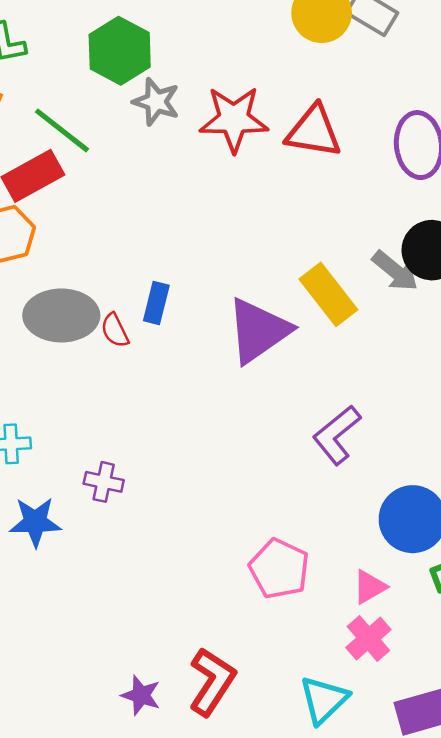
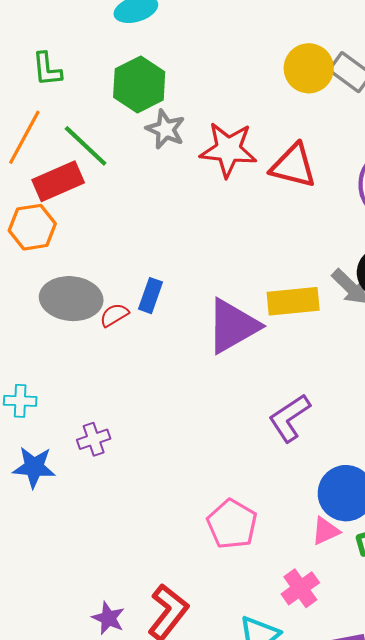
yellow rectangle: (328, 294) -> (293, 301), turned -63
red semicircle: (115, 330) -> (114, 315), turned 80
purple cross: (104, 482) -> (94, 439), turned -36
pink triangle: (370, 587) -> (326, 531), moved

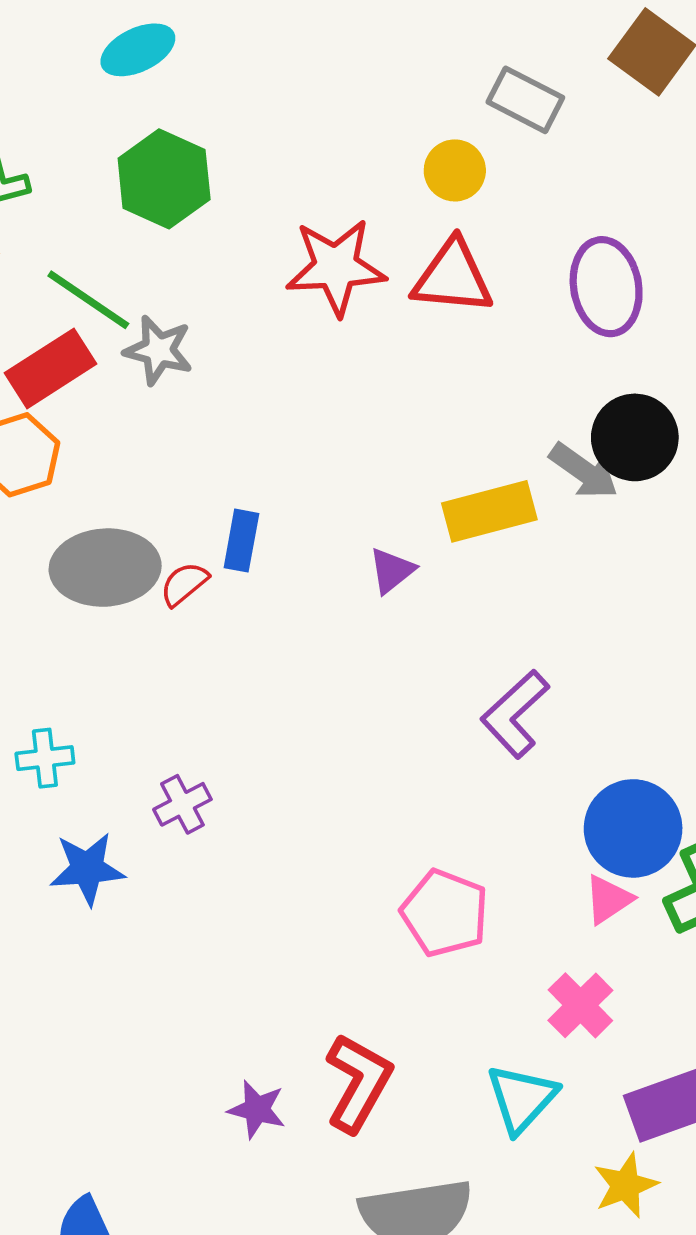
yellow circle: (309, 68) -> (455, 170), moved, size x0.7
gray star: (166, 129) -> (158, 350), moved
purple triangle: (233, 326) -> (392, 571), size x0.5

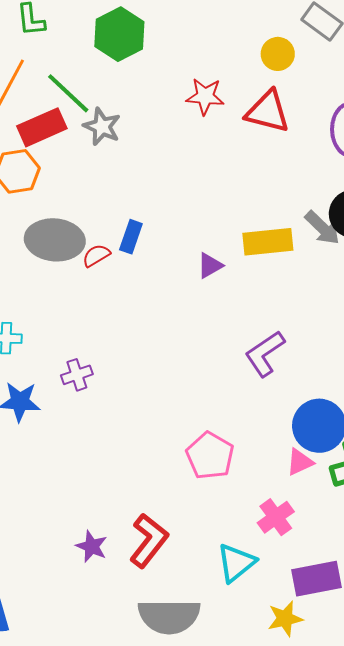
red star: (336, 267) -> (205, 96), size x0.7

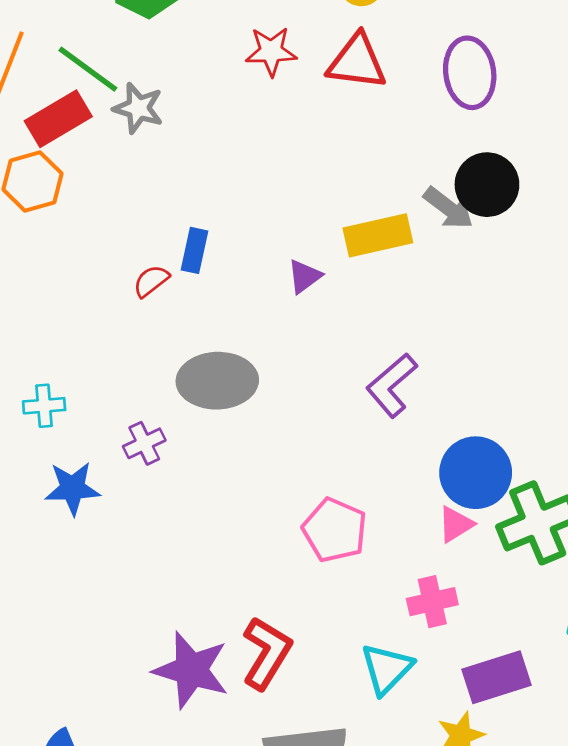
gray ellipse: (55, 240) -> (217, 381), moved
pink cross: (276, 517) -> (432, 602), turned 30
purple star: (92, 546) -> (191, 670), size x1.8

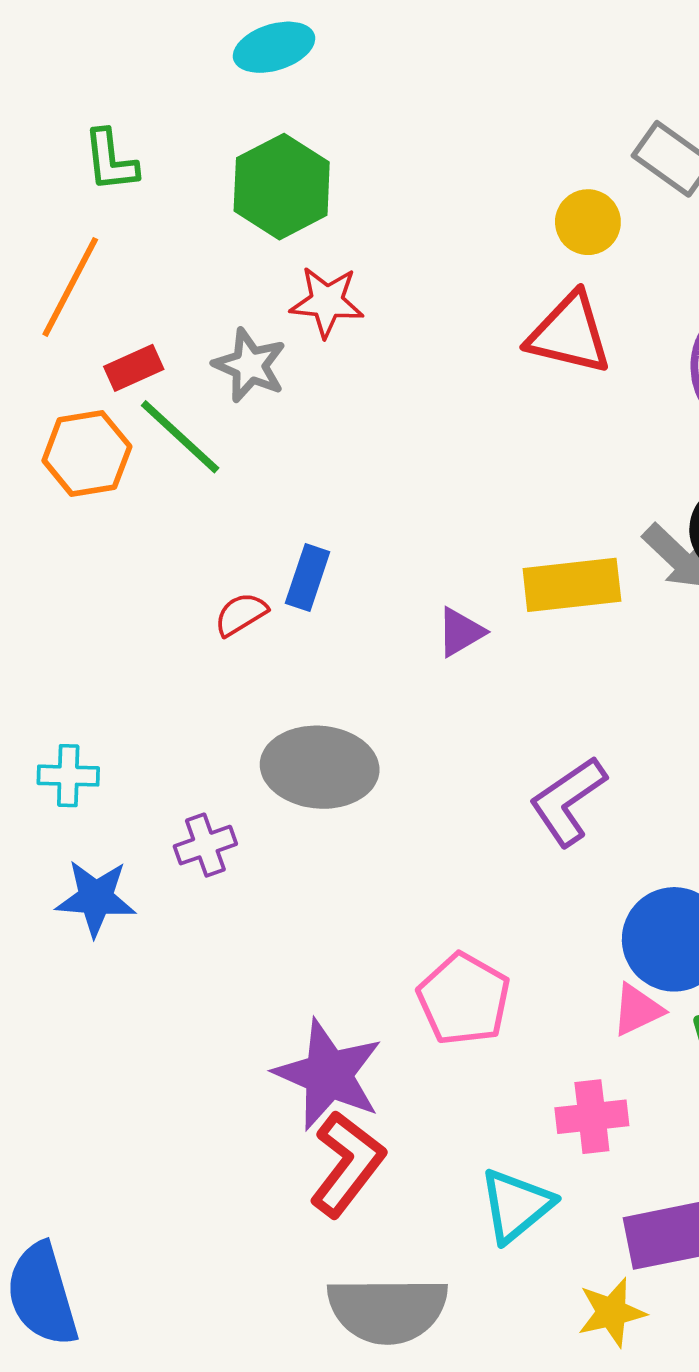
red star: (271, 51) -> (327, 302), moved
green line: (88, 69) -> (180, 437), moved
red rectangle: (58, 119) -> (134, 368), size x0.6
purple star: (191, 670) -> (328, 1075), moved

